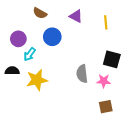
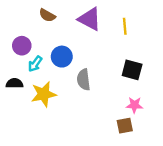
purple triangle: (76, 16) -> (90, 19), size x1.5
blue circle: (52, 37) -> (62, 57), moved
gray semicircle: (82, 74) -> (84, 80), moved
pink star: (104, 81) -> (134, 105), moved

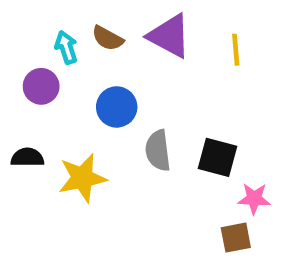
brown semicircle: (47, 15) -> (108, 38), moved
cyan arrow: (35, 64) -> (66, 47), moved, turned 126
black square: (132, 70) -> (217, 157), moved

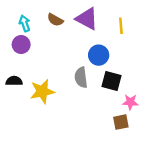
cyan arrow: (66, 47) -> (25, 23), moved
blue circle: (117, 107) -> (99, 55), moved

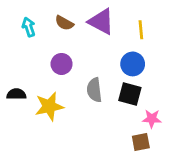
purple circle: (21, 45) -> (62, 64), moved
blue circle: (99, 55) -> (133, 64), moved

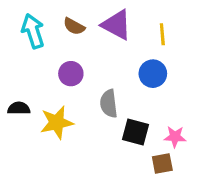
cyan arrow: (29, 27) -> (33, 31), size x1.5
black square: (130, 94) -> (135, 132), moved

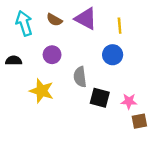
black semicircle: (19, 108) -> (14, 61), moved
yellow star: (57, 123) -> (42, 91), turned 30
brown square: (162, 164) -> (139, 121), moved

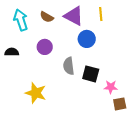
yellow line: (120, 26) -> (101, 14), moved
blue circle: (113, 55) -> (87, 39), moved
yellow star: (42, 91) -> (36, 93), moved
black square: (100, 98) -> (91, 74), moved

